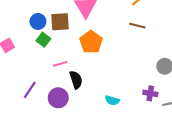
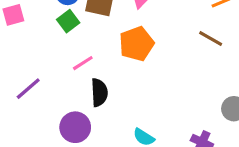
pink line: (60, 64) -> (83, 63), turned -32
purple circle: (58, 98) -> (75, 127), moved

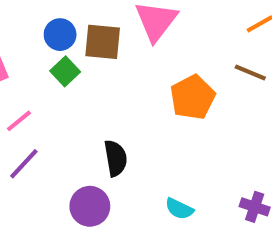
orange pentagon: (137, 44) -> (193, 97), moved
pink line: (83, 63) -> (19, 121), moved

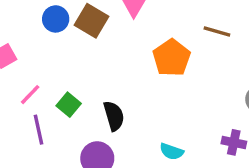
brown square: (103, 42) -> (92, 21), turned 32
green square: (65, 71) -> (69, 105), moved
purple line: (24, 164) -> (38, 130), turned -48

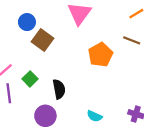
brown square: (92, 21) -> (42, 40), moved

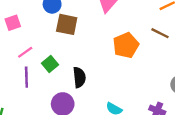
brown square: (42, 40) -> (67, 24), turned -30

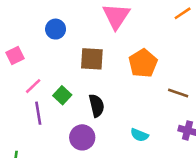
brown square: (67, 24) -> (92, 59), moved
brown line: (160, 33) -> (178, 93), moved

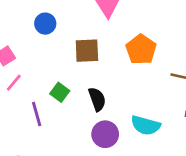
pink line: (33, 86) -> (14, 83), moved
cyan semicircle: (139, 135) -> (146, 125), size x1.5
purple circle: (82, 137) -> (105, 134), moved

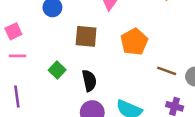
pink line: (14, 83) -> (18, 56), turned 42
purple line: (37, 114) -> (17, 97), moved

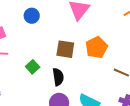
brown square: (86, 36) -> (65, 49), moved

